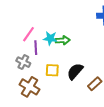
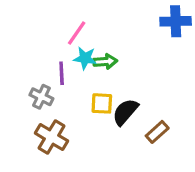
pink line: (28, 34) -> (77, 33), moved
yellow square: (52, 70) -> (102, 103), moved

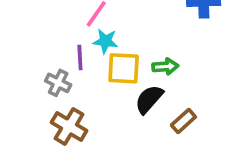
green arrow: (105, 62) -> (165, 67), moved
yellow square: (102, 103) -> (124, 68), moved, size x1.4

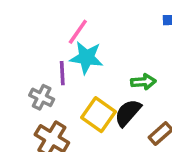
cyan star: (105, 41) -> (86, 58), size x1.4
yellow square: (124, 68) -> (99, 115), moved, turned 32

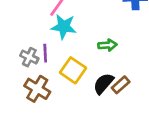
purple line: (62, 73) -> (45, 53), moved
black semicircle: (128, 113) -> (103, 84), moved

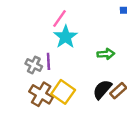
cyan star: (64, 27) -> (66, 37), turned 30
yellow square: (73, 70) -> (63, 92), moved

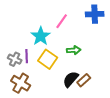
pink line: (59, 18) -> (62, 21), moved
yellow square: (63, 92) -> (48, 59), moved

